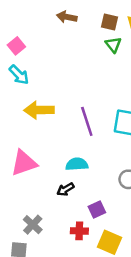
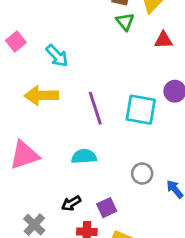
pink square: (16, 46) -> (16, 42), moved
cyan arrow: (19, 75) -> (57, 56), moved
black arrow: (65, 189) -> (71, 203), moved

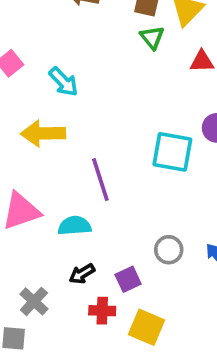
purple line: (95, 108) -> (100, 180), moved
cyan semicircle: (84, 156) -> (75, 226), moved
gray circle: (142, 174) -> (169, 250), moved

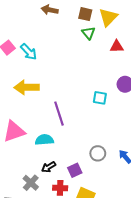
cyan arrow: (63, 82) -> (29, 52), moved
cyan square: (172, 152) -> (100, 98), size x0.6
gray cross: (34, 301) -> (31, 183), moved

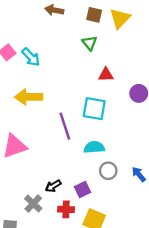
green triangle: (88, 33) -> (90, 43), moved
red triangle: (117, 47) -> (106, 75), moved
cyan square: (100, 98) -> (94, 109), moved, size x1.5
cyan semicircle: (44, 140) -> (94, 147), moved

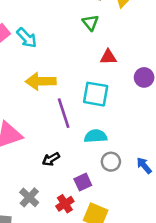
yellow arrow: (29, 97) -> (41, 81), moved
black arrow: (53, 186) -> (51, 159), moved
red cross: (66, 209) -> (65, 204), turned -35

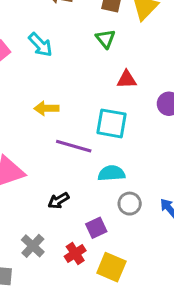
cyan arrow: (27, 38) -> (40, 45), moved
yellow arrow: (41, 81) -> (46, 108), size x0.7
purple line: (64, 113) -> (74, 146), turned -56

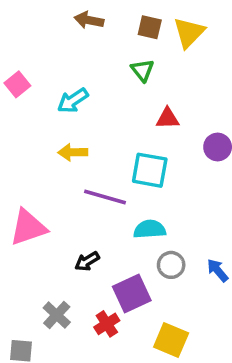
cyan arrow: (40, 45) -> (73, 101), moved, turned 100
purple square: (96, 228) -> (132, 294), size x1.5
yellow square: (111, 267) -> (171, 340), moved

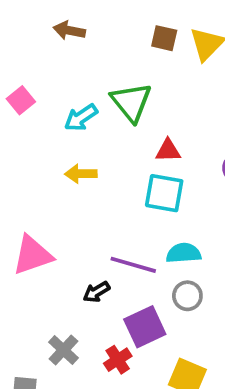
brown arrow: (89, 20) -> (69, 30), moved
green triangle: (143, 70) -> (131, 102), moved, size x1.6
red triangle: (168, 118) -> (168, 151), moved
purple line: (105, 197) -> (133, 265), moved
cyan semicircle: (150, 229) -> (184, 253), moved

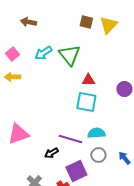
brown arrow: (69, 30) -> (28, 22), moved
cyan arrow: (81, 118) -> (43, 53), moved
yellow arrow: (81, 174) -> (12, 77), moved

